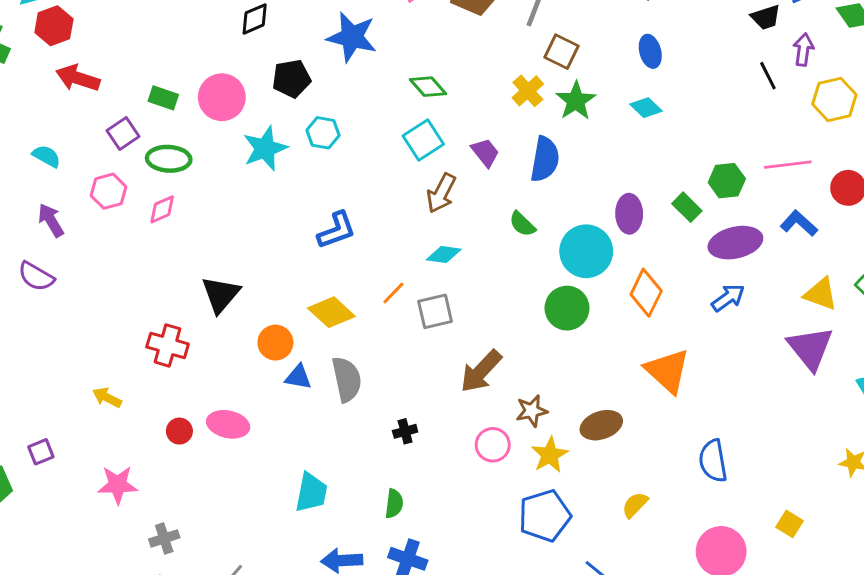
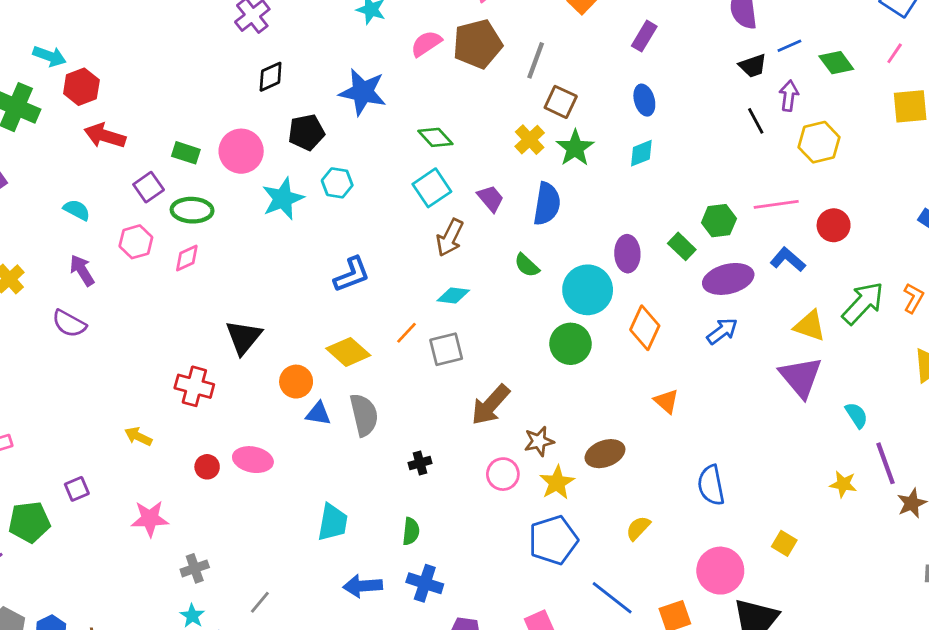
cyan diamond: (646, 108) -> (641, 153), turned -64
orange triangle: (667, 371) -> (666, 401), size x0.6

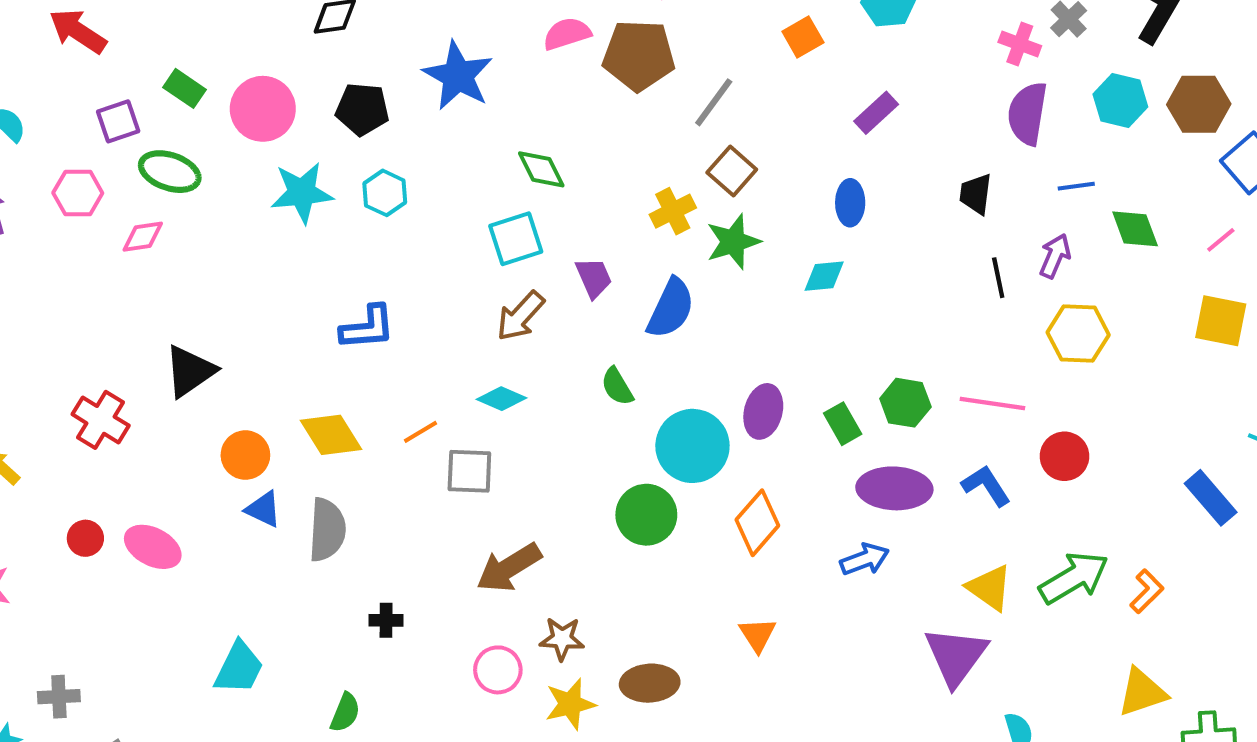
black trapezoid: (753, 66) -> (976, 194), moved, turned 100
gray cross: (195, 568) -> (59, 697), moved

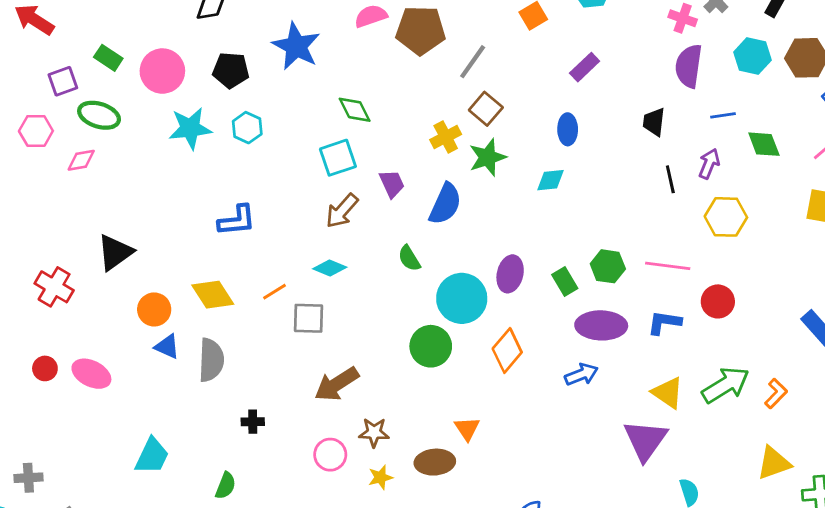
blue L-shape: (986, 486) -> (664, 323), turned -48
orange triangle: (757, 635) -> (467, 429), moved
yellow star: (570, 704) -> (380, 477), size x0.7

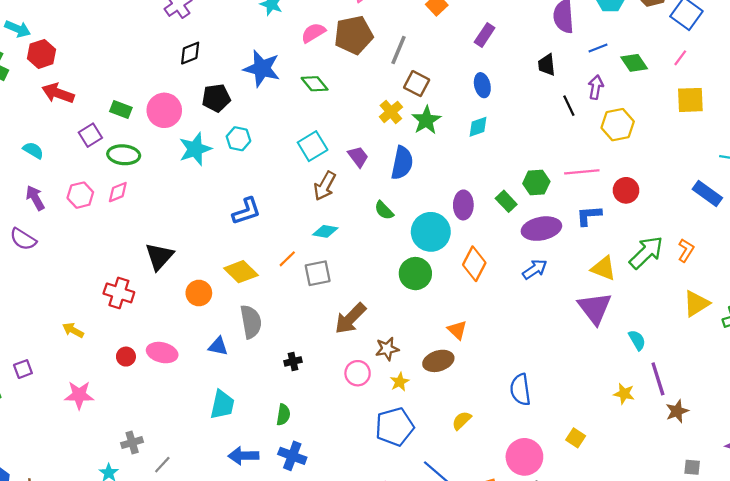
green diamond: (355, 110) -> (315, 84), moved
pink hexagon: (36, 131) -> (80, 195), moved
blue triangle: (167, 347) -> (218, 346), moved

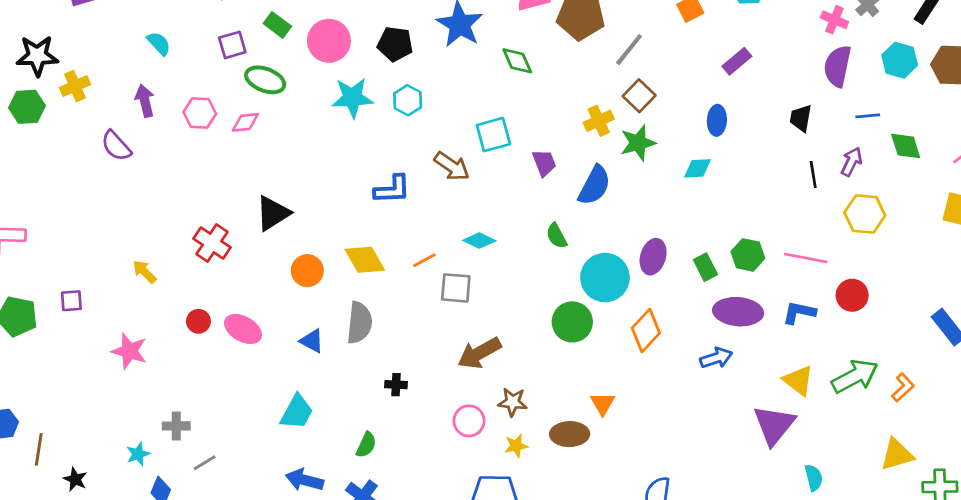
brown arrow: (325, 186) -> (452, 166), moved, turned -100

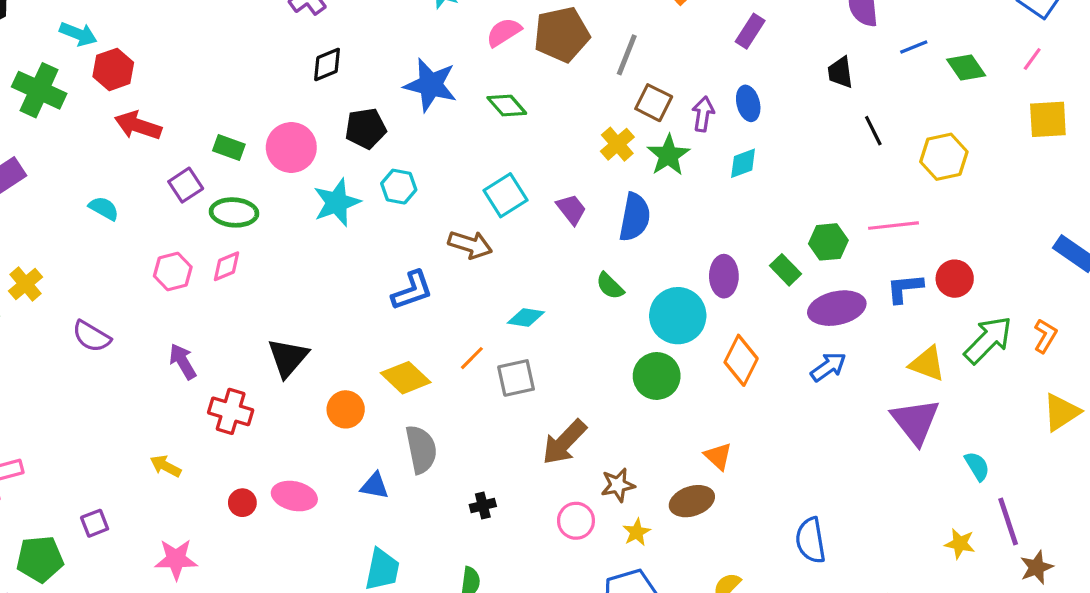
purple arrow: (145, 101) -> (183, 361), moved
purple arrow: (852, 162) -> (703, 114), moved
red circle: (852, 295) -> (955, 279), moved

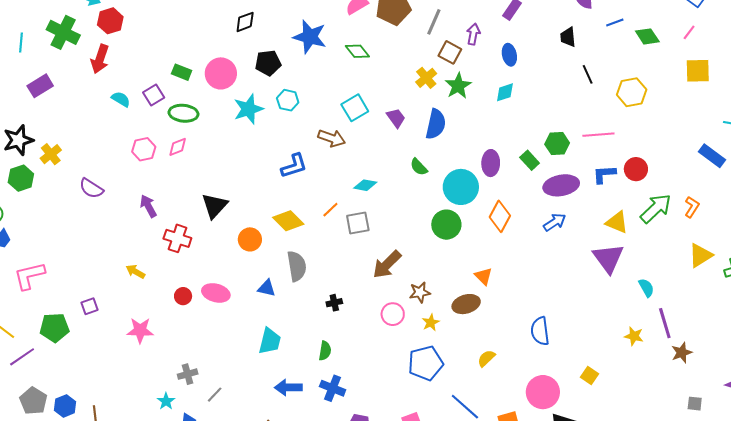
purple arrow: (703, 114) -> (473, 34), moved
red arrow: (138, 126) -> (100, 59), moved, turned -92
cyan semicircle: (104, 208) -> (121, 99), moved

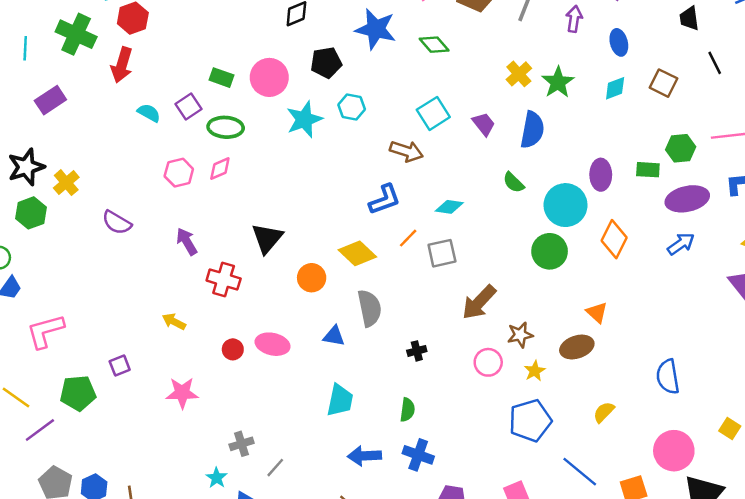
brown square: (450, 52) -> (663, 83), moved
green rectangle: (530, 160) -> (648, 170), turned -42
blue L-shape: (294, 166) -> (385, 199), moved

